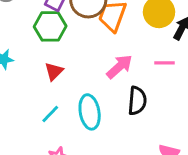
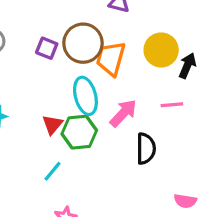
green hexagon: (50, 26) -> (79, 132), moved
cyan ellipse: (90, 112) -> (85, 96), moved

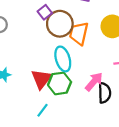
purple square: (47, 48) -> (45, 12), moved, turned 32
pink arrow: (123, 113) -> (94, 82), moved
red triangle: (52, 125) -> (41, 79), size x1.5

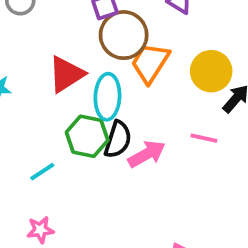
red triangle: (41, 79) -> (66, 74), moved
black semicircle: (105, 93) -> (118, 139), moved

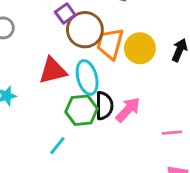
yellow circle: (211, 71) -> (140, 48), moved
red triangle: (66, 74) -> (53, 71), turned 36
pink line: (204, 138) -> (172, 133), moved

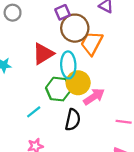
yellow circle: (140, 48) -> (78, 83), moved
red triangle: (53, 71) -> (43, 54), turned -30
black semicircle: (104, 106) -> (73, 120), moved

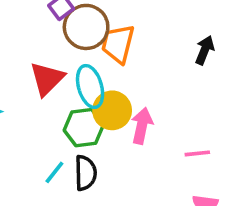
pink arrow: (94, 97) -> (142, 126), turned -30
black semicircle: (73, 120) -> (86, 173), moved

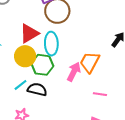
orange trapezoid: (118, 44) -> (90, 62), moved
yellow circle: (112, 110) -> (25, 56), moved
black semicircle: (86, 173) -> (37, 89), turned -90

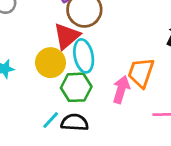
red triangle: (29, 33) -> (67, 36), moved
yellow circle: (25, 56) -> (50, 63), moved

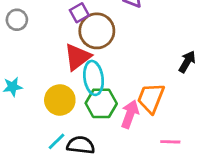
yellow circle: (50, 63) -> (60, 100), moved
green hexagon: (76, 87) -> (101, 103), moved

